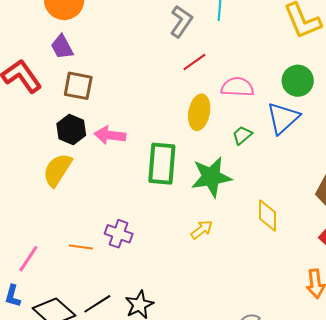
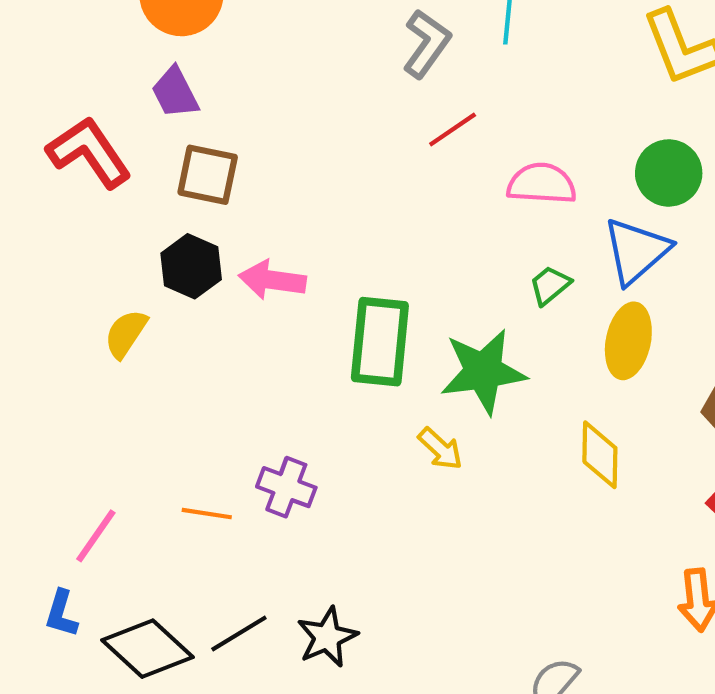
yellow ellipse: (199, 112) -> (628, 341), moved
yellow semicircle: (57, 170) -> (126, 334), moved, size x0.7
yellow arrow: (202, 230) -> (440, 449), moved, turned 80

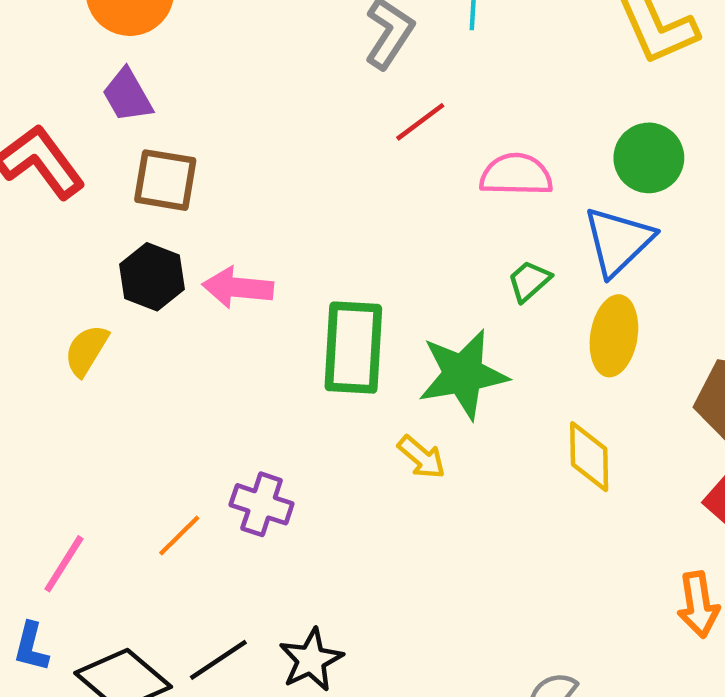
orange line: (207, 514) -> (179, 536), turned -51

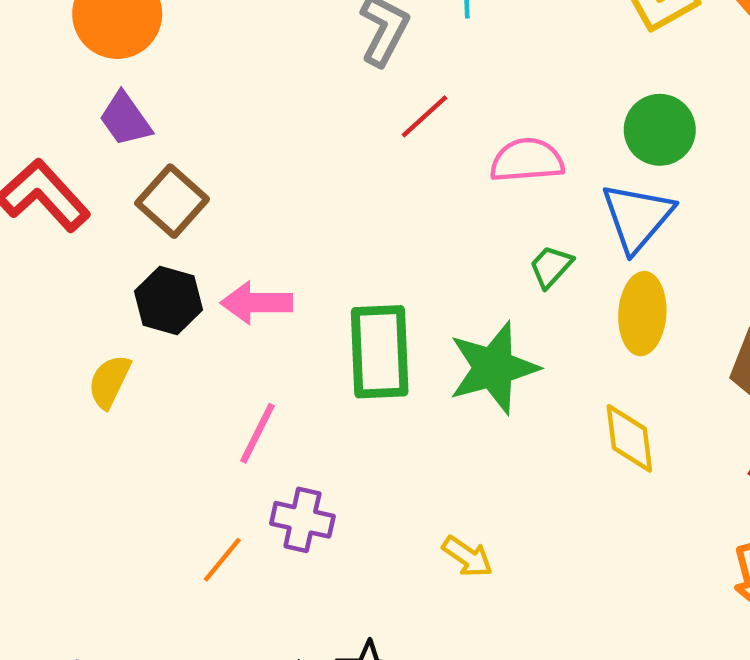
brown square: (165, 180) -> (172, 201), turned 38
yellow arrow: (421, 457) -> (467, 557), moved
pink line: (64, 564) -> (257, 433), moved

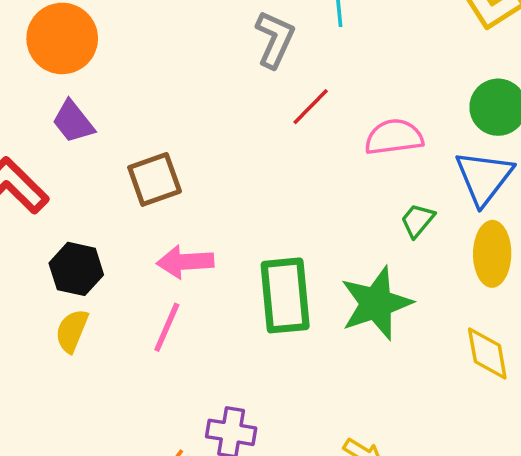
brown square: (172, 201) -> (155, 179), moved, turned 32
black hexagon: (168, 300) -> (76, 269), moved
pink line: (257, 433) -> (167, 327), moved

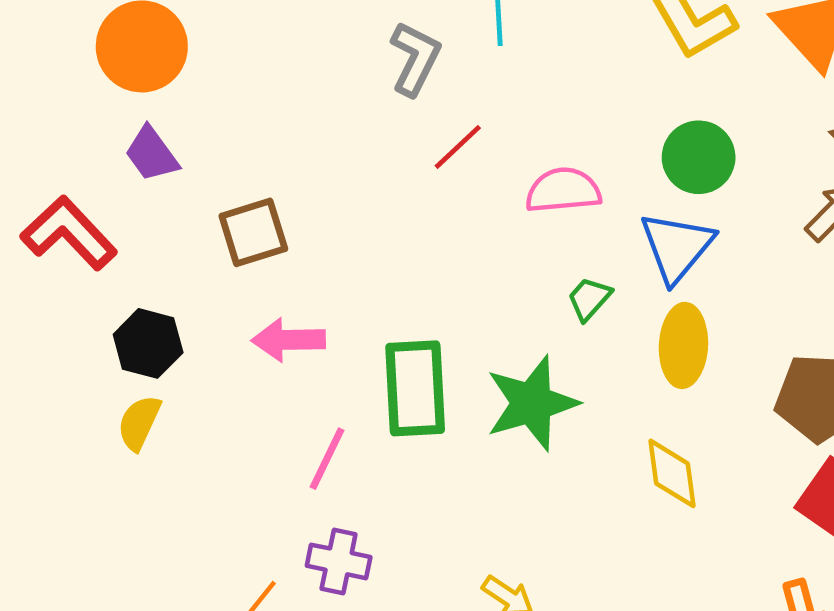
pink line: (167, 327) -> (327, 459), moved

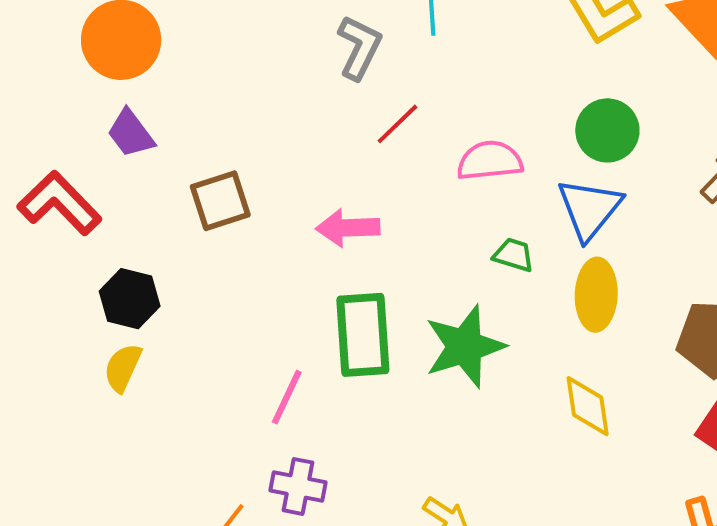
green trapezoid: (589, 299) -> (514, 255), turned 66
pink arrow: (288, 340) -> (348, 228), moved

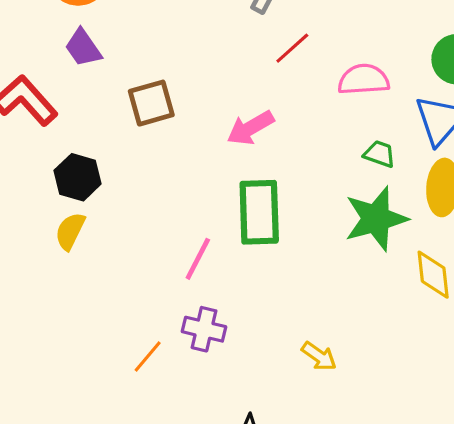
pink arrow: (348, 228) -> (250, 128), turned -30
green star: (465, 346) -> (376, 219), moved

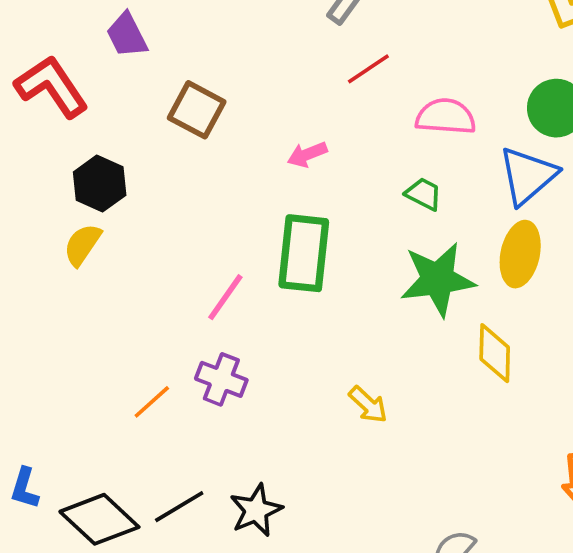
brown square: (151, 103) -> (197, 110), turned 36
pink arrow: (250, 128) -> (307, 154), size x0.7
green trapezoid: (380, 154) -> (424, 194), moved
yellow arrow: (319, 356) -> (368, 405), moved

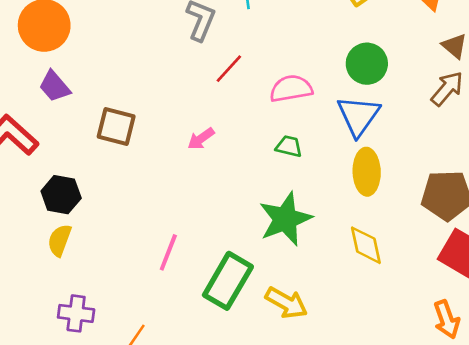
green rectangle: (304, 253) -> (228, 281), moved, turned 38
green star: (438, 279) -> (285, 219), moved
purple cross: (221, 379) -> (76, 313), moved
yellow arrow: (368, 405) -> (286, 303), size x1.4

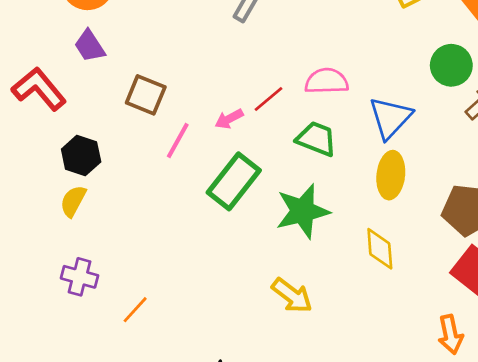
green circle: (367, 64) -> (451, 65), moved
red line: (229, 69) -> (268, 99), moved
green trapezoid: (289, 146) -> (316, 139), size x1.5
pink line: (168, 252) -> (178, 140), moved
green rectangle: (228, 281) -> (234, 181), moved

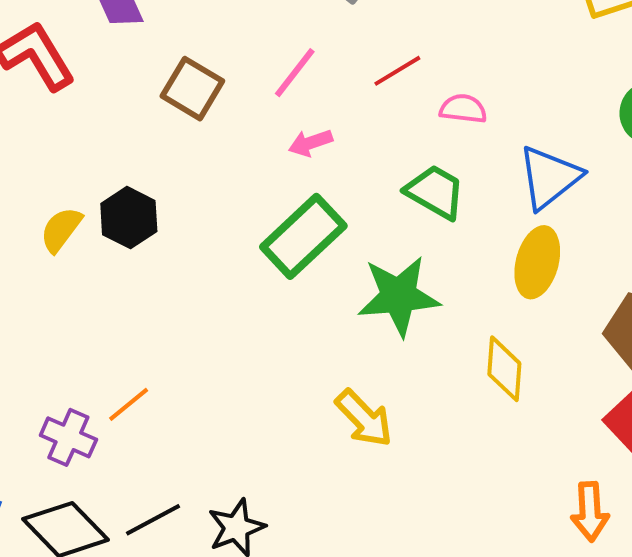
pink semicircle: (327, 81) -> (463, 109), size x0.7
red line: (268, 99) -> (397, 71), moved
pink line: (178, 140) -> (295, 73), moved
black hexagon: (81, 156) -> (129, 218), moved
purple cross: (79, 277) -> (68, 437), moved

